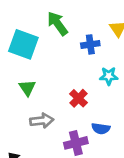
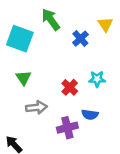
blue cross: (90, 44) -> (80, 39), turned -35
cyan star: (109, 76) -> (97, 79), moved

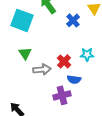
gray arrow: (36, 107) -> (42, 69), moved
blue semicircle: (90, 115) -> (74, 79), moved

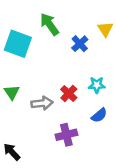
green triangle: (25, 53) -> (12, 92), moved
blue semicircle: (74, 79) -> (99, 115), moved, turned -48

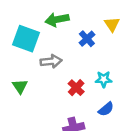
green arrow: (49, 24) -> (57, 20), turned -65
gray arrow: (42, 103) -> (51, 61), moved

